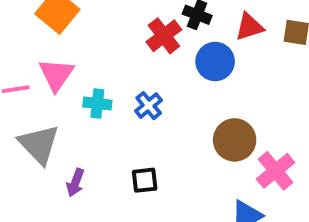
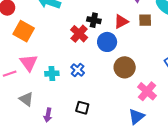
brown circle: (235, 140) -> (125, 67), moved
gray triangle: (39, 144) -> (26, 99), size x0.7
black square: (145, 180) -> (82, 108), turned 32

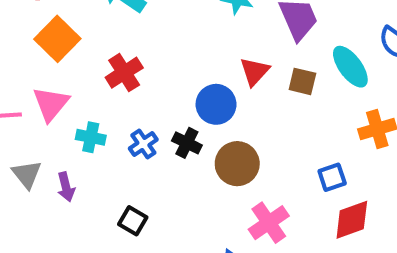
black cross: (94, 20) -> (187, 143), moved
red triangle: (121, 22) -> (255, 71), turned -35
red cross: (79, 34) -> (124, 73), moved
purple arrow: (48, 115) -> (66, 187), moved, turned -40

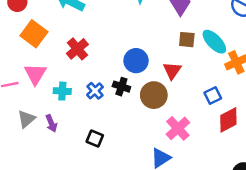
cyan ellipse: (350, 67) -> (214, 42), moved
red triangle: (255, 71) -> (172, 71), moved
gray triangle: (27, 174) -> (26, 119), turned 36

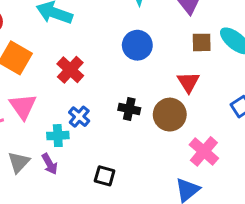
blue circle: (136, 61) -> (137, 45), moved
cyan cross: (62, 91) -> (58, 136), moved
blue cross: (95, 91) -> (79, 117), moved

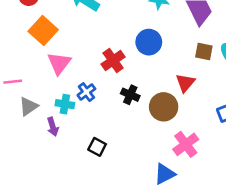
red cross: (70, 70) -> (113, 60), moved
pink triangle: (23, 106) -> (59, 63), moved
gray triangle: (19, 162) -> (28, 106), moved

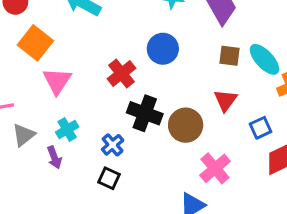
red triangle: (185, 83) -> (225, 100), moved
blue cross: (86, 92) -> (113, 145), moved
black cross: (130, 95) -> (145, 113), size x1.5
cyan cross: (65, 104) -> (67, 129), turned -36

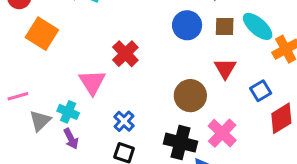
blue circle: (163, 49) -> (187, 25), moved
pink triangle: (57, 81) -> (92, 82), moved
black cross: (145, 113) -> (181, 143), moved
cyan cross: (67, 129) -> (68, 112), moved, turned -30

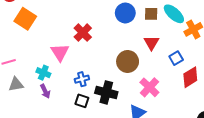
gray triangle: (40, 121) -> (16, 84), moved, turned 35
blue cross: (124, 121) -> (82, 79), turned 32
black cross: (181, 143) -> (106, 92), moved

